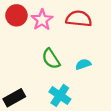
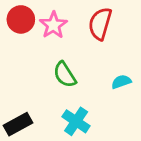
red semicircle: (79, 19) -> (100, 24), turned -80
cyan semicircle: (83, 64) -> (121, 82), moved

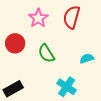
red circle: (21, 19) -> (15, 43), moved
cyan cross: (76, 121) -> (67, 87), moved

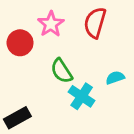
red circle: (15, 43) -> (20, 43), moved
cyan cross: (67, 87) -> (82, 96), moved

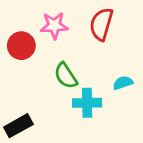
pink star: (51, 24) -> (54, 26), turned 30
cyan cross: (82, 96) -> (87, 103), turned -35

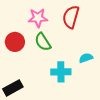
red circle: (21, 46) -> (15, 42), moved
green semicircle: (66, 76) -> (43, 42), moved

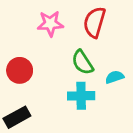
red circle: (15, 42) -> (20, 70), moved
green semicircle: (43, 42) -> (82, 62), moved

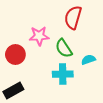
pink star: (50, 24) -> (39, 36), moved

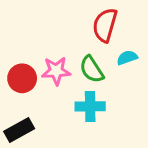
pink star: (39, 36) -> (56, 71), moved
cyan semicircle: (88, 60) -> (127, 58), moved

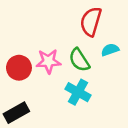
cyan cross: (90, 106) -> (78, 92), turned 30

